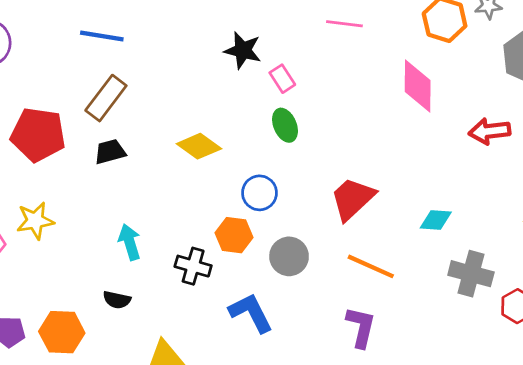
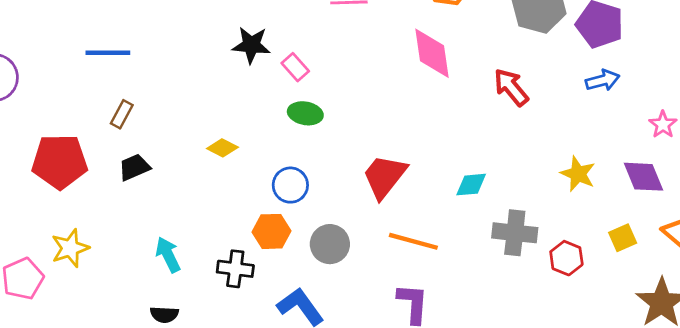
brown rectangle: (106, 98) -> (122, 114), size x0.6
green ellipse: (285, 125) -> (305, 113), turned -48
red arrow: (490, 131) -> (511, 87), turned 66
yellow diamond: (199, 146) -> (222, 148), size x0.7

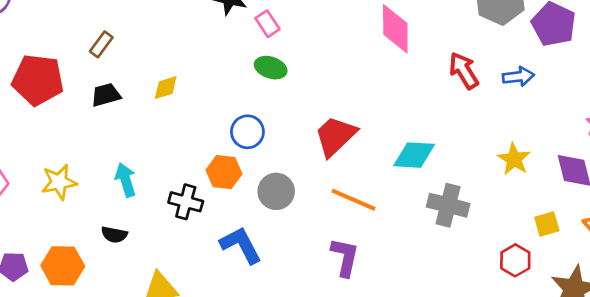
blue arrow: (603, 80) -> (518, 77), moved
yellow diamond: (222, 148) -> (166, 88), moved, turned -52
cyan diamond: (471, 185) -> (414, 155), size x1.4
yellow star: (70, 248) -> (59, 182), moved
red hexagon: (566, 258) -> (515, 260), moved

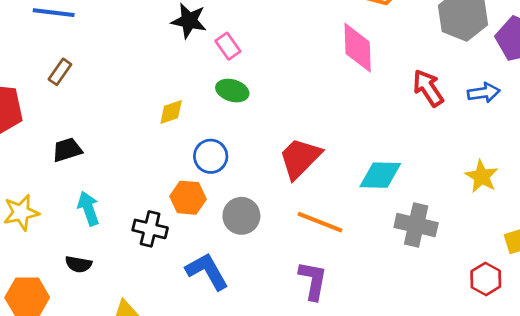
yellow diamond: (166, 88) -> (171, 112), moved
black trapezoid: (106, 95) -> (67, 150), moved

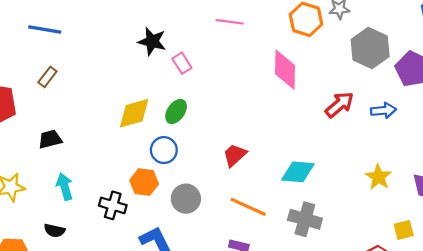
red arrow: (428, 88) -> (339, 105), turned 80
green ellipse: (232, 91) -> (176, 112), moved, turned -75
yellow diamond: (171, 112) -> (134, 113), size x1.6
red trapezoid: (300, 158) -> (235, 155), size x0.7
gray cross: (416, 225) -> (305, 219), moved

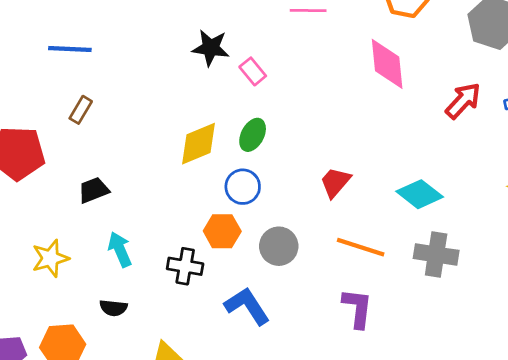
cyan diamond: (298, 172) -> (420, 194), turned 40

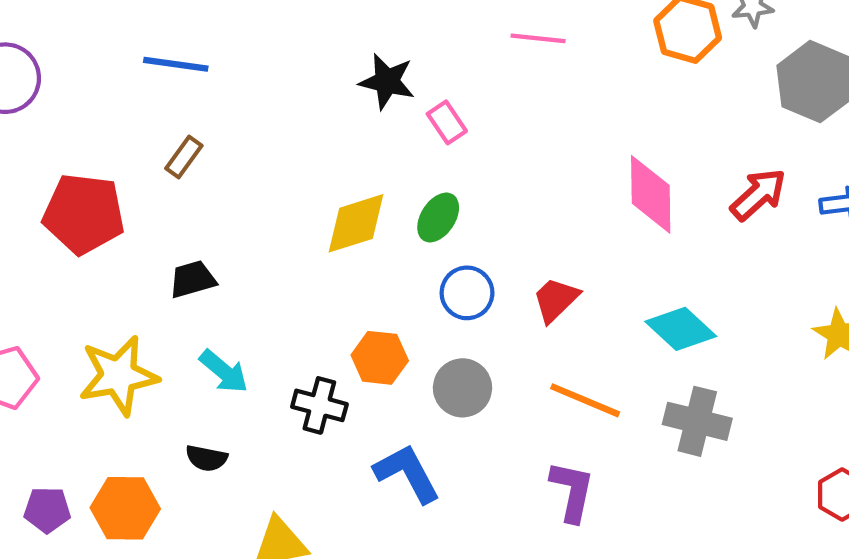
pink diamond: (387, 64) -> (651, 194), moved
blue circle: (243, 187) -> (467, 293), moved
cyan arrow: (120, 249) -> (224, 371), turned 148
yellow star: (50, 258) -> (118, 376), size x1.4

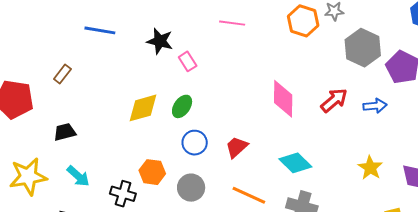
blue line: (176, 64) -> (100, 30), moved

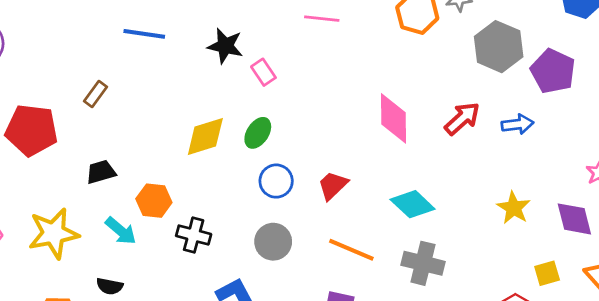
orange hexagon: (152, 172) -> (154, 201), moved
black cross: (123, 194) -> (194, 235), moved

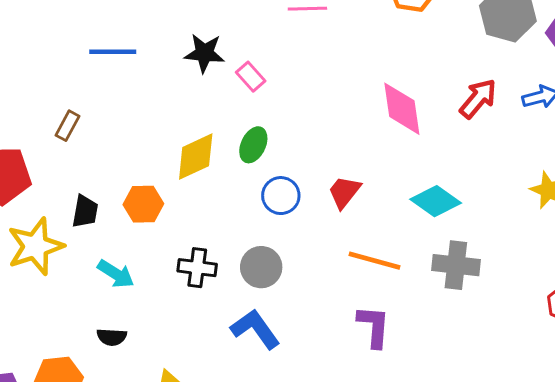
black trapezoid: (101, 172) -> (85, 211), turned 124
orange hexagon: (154, 201) -> (143, 204), moved
yellow star: (53, 233) -> (35, 246), moved
gray circle: (273, 242) -> (261, 267), moved

